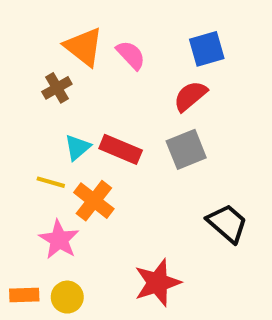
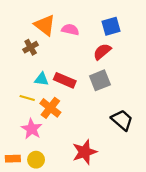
pink semicircle: (131, 55) -> (70, 30), turned -35
cyan triangle: (77, 147) -> (42, 79), turned 48

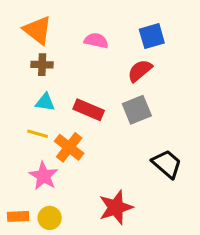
orange triangle: (45, 25) -> (38, 30), moved
brown cross: (31, 47) -> (42, 65), turned 32
cyan triangle: (42, 79) -> (45, 102), moved

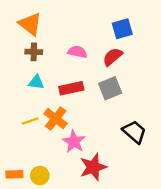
pink semicircle: (96, 41) -> (77, 52), moved
red rectangle: (89, 110) -> (71, 88), turned -35
yellow line: (38, 134) -> (30, 121), moved, turned -35
pink star: (44, 176) -> (74, 142), moved

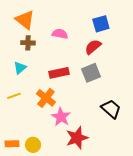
pink semicircle: (77, 52) -> (60, 34), moved
cyan triangle: (36, 82) -> (20, 68), moved, turned -48
yellow line: (30, 121) -> (14, 96), moved

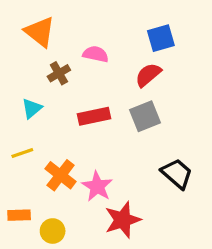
brown cross: (28, 43) -> (59, 73), moved, turned -32
orange cross: (46, 98) -> (61, 175), moved
orange rectangle: (12, 144) -> (19, 215), moved

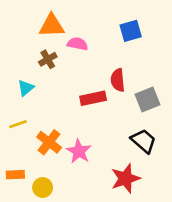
orange triangle: (40, 32) -> (52, 26), moved, turned -40
red semicircle: (148, 75) -> (118, 80), moved, turned -55
red rectangle: (94, 116) -> (93, 98), moved
gray square: (145, 116) -> (147, 99), moved
red star: (123, 220) -> (125, 178), moved

